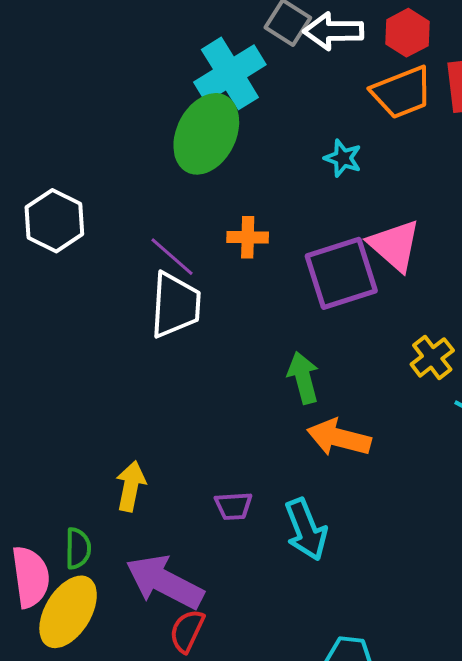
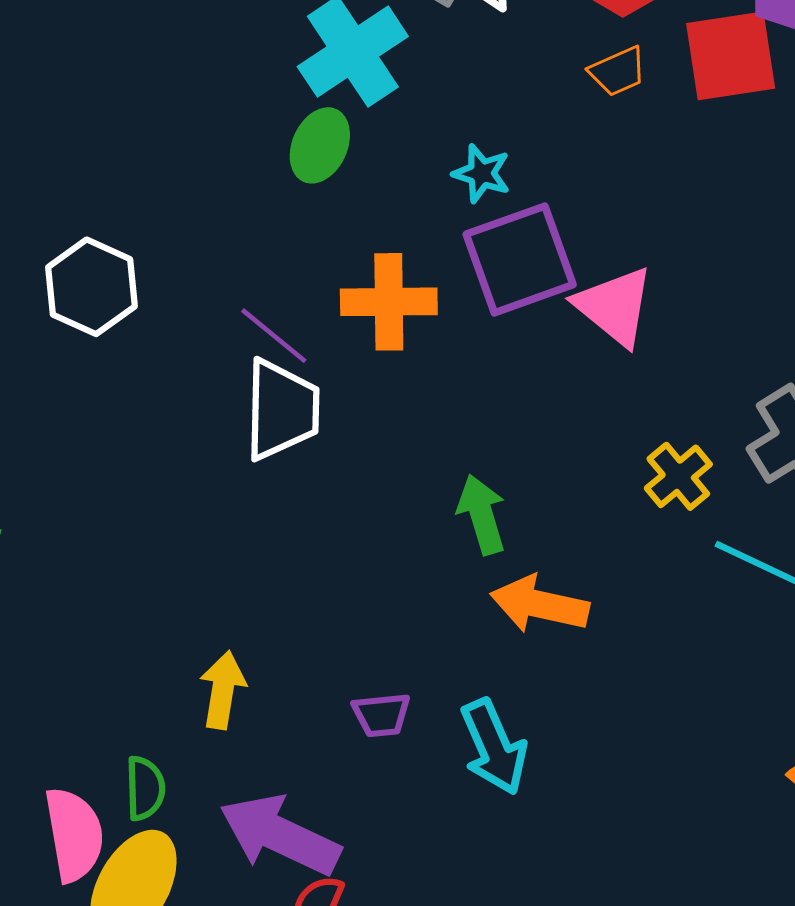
orange trapezoid: (402, 92) -> (618, 71), size x0.6
green ellipse: (206, 134) -> (320, 145), size x0.6
cyan star: (343, 158) -> (482, 173), moved
orange cross: (248, 237) -> (389, 302), size x1.5
purple square: (341, 273) -> (520, 259), moved

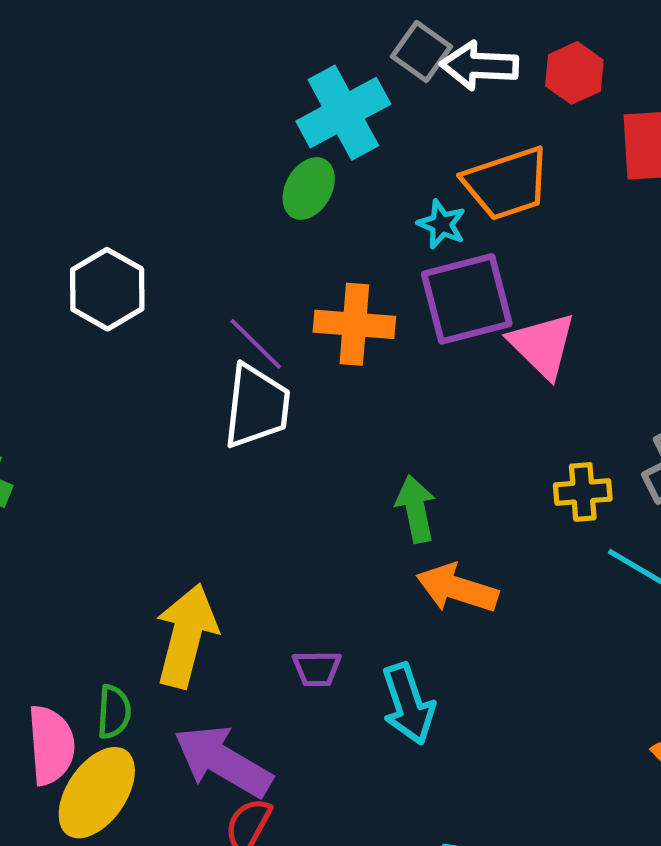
orange trapezoid: (618, 71) -> (507, 183), moved, size x1.8
yellow cross: (678, 476) -> (583, 492), turned 30
yellow arrow: (223, 690) -> (186, 636), size x1.6

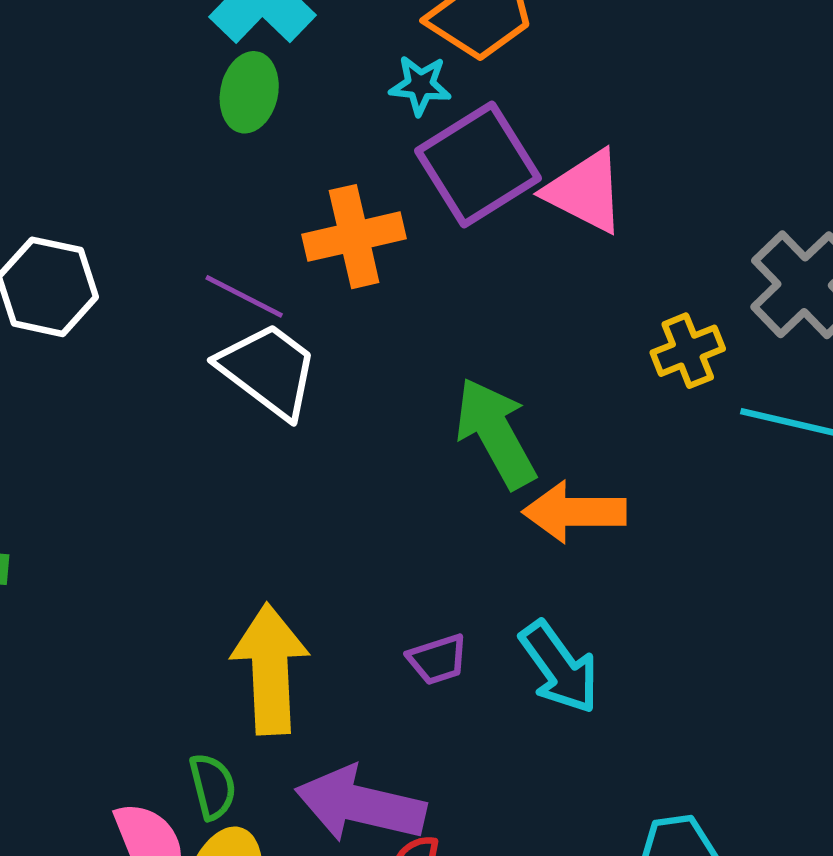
white trapezoid: (257, 406) -> (268, 370), turned -42
green arrow: (416, 509) -> (496, 433), size x1.4

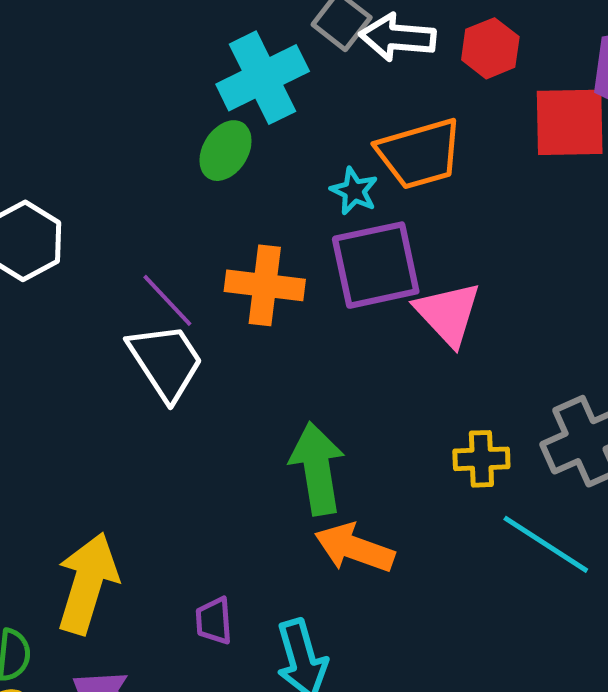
purple trapezoid: (438, 659) -> (214, 621), turned 84

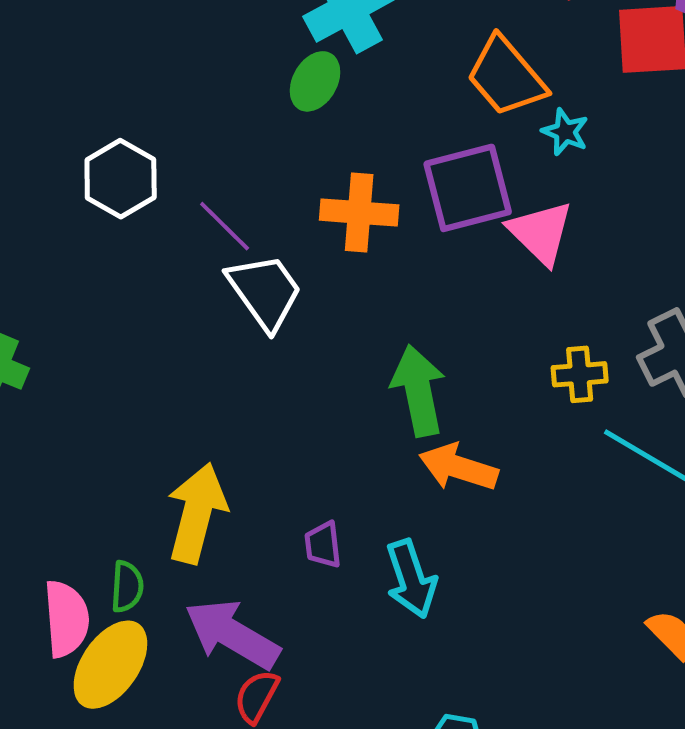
orange trapezoid: (419, 154) -> (506, 77), turned 68
cyan star: (354, 191) -> (565, 132), moved
purple line: (167, 300) -> (225, 226), moved

